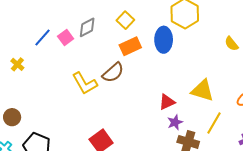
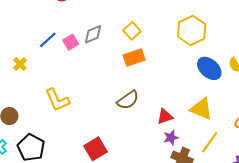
blue ellipse: (164, 40) -> (209, 68), moved, turned -55
brown semicircle: (113, 73) -> (128, 100), moved
yellow L-shape: (85, 83) -> (57, 100), moved

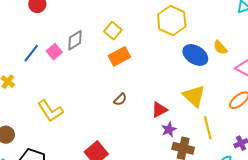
brown semicircle: (128, 100) -> (120, 99), size x0.6
yellow triangle: (201, 109) -> (194, 96), turned 30
yellow line: (210, 142) -> (208, 128), turned -40

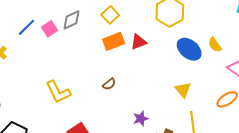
yellow triangle: (194, 96) -> (183, 90), size x0.7
red triangle: (159, 110) -> (139, 42), moved
yellow L-shape: (50, 111) -> (58, 92), moved
purple star: (169, 130) -> (141, 119), moved

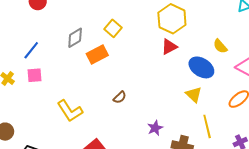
pink square: (49, 29) -> (35, 75), moved, turned 35
orange rectangle: (114, 41) -> (97, 55), moved
red triangle: (139, 42) -> (169, 47), moved
blue ellipse: (189, 49) -> (201, 67), moved

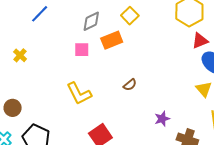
red triangle: (169, 47) -> (200, 41), moved
blue line: (31, 50) -> (40, 14), moved
pink square: (35, 75) -> (82, 50), moved

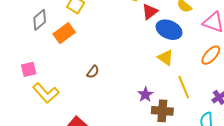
pink square: (82, 50) -> (29, 69), moved
purple star: (162, 119) -> (145, 94), moved

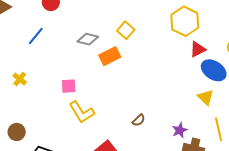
gray diamond: (40, 20) -> (88, 39), turned 45
brown semicircle: (93, 72) -> (139, 120), moved

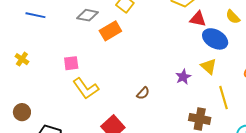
blue line: (36, 36) -> (35, 15), turned 66
red triangle: (198, 49) -> (198, 19), turned 42
purple star: (180, 130) -> (183, 77), moved

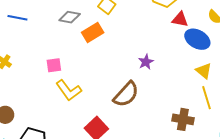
yellow triangle: (209, 66) -> (204, 71), moved
purple star: (183, 77) -> (146, 62), moved
brown semicircle: (143, 93) -> (126, 94), size x2.0

